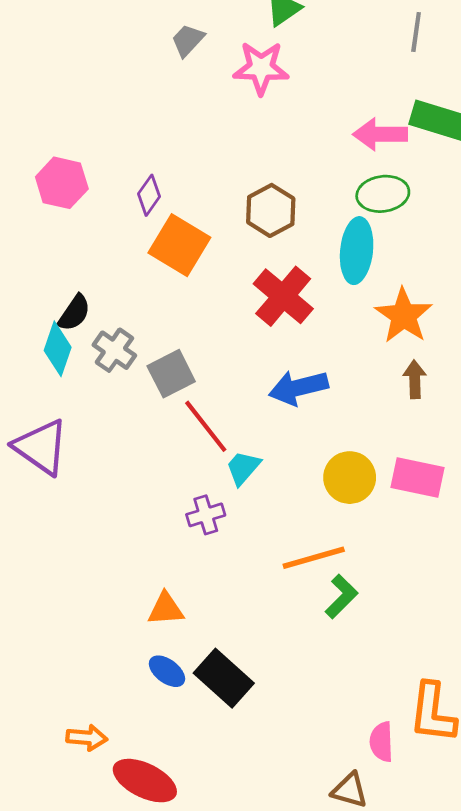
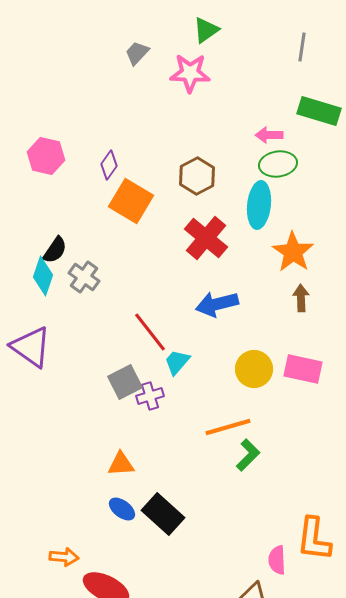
pink arrow: (380, 134) -> (269, 135), moved, size x0.7
gray square: (171, 374) -> (125, 382), moved

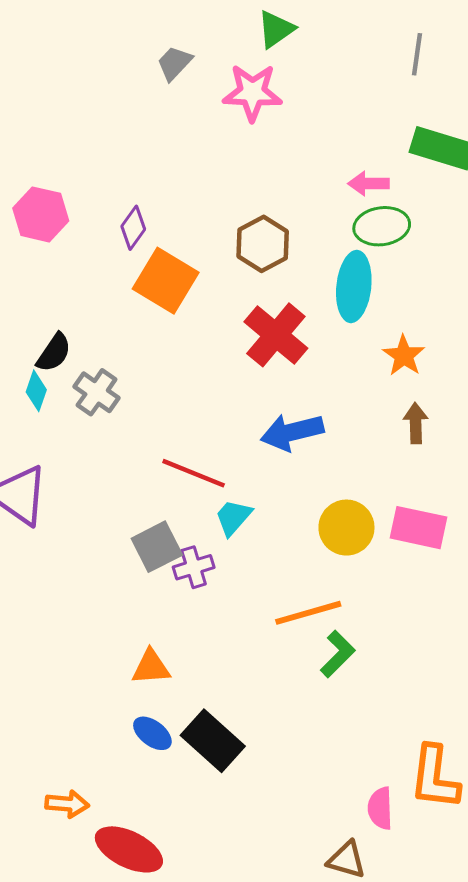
orange star: (293, 252) -> (404, 356), size x0.7
cyan diamond: (43, 276) -> (36, 391), size x0.7
red line: (150, 332) -> (194, 473), turned -30

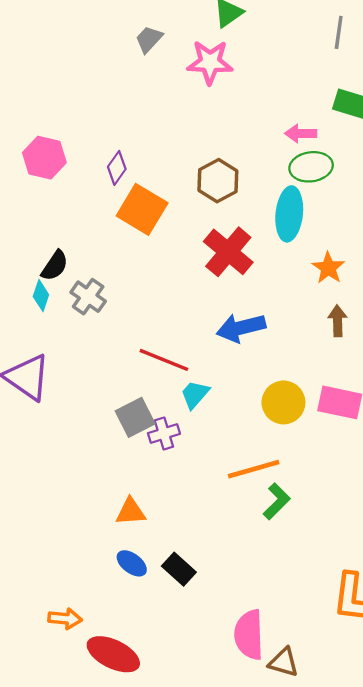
black rectangle: (213, 741) -> (179, 569), size x0.7
pink semicircle: (380, 808) -> (249, 635), moved, size x1.5

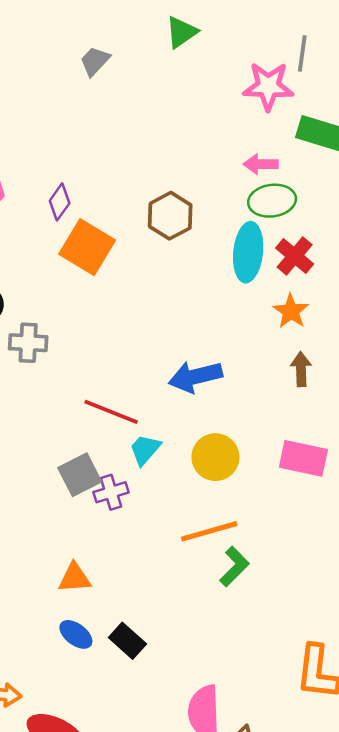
pink star: (210, 62) -> (268, 86), moved
red cross: (228, 252) -> (295, 256), moved, size x0.7
gray cross: (88, 297) -> (28, 343), turned -32
yellow circle: (283, 402) -> (215, 457), moved

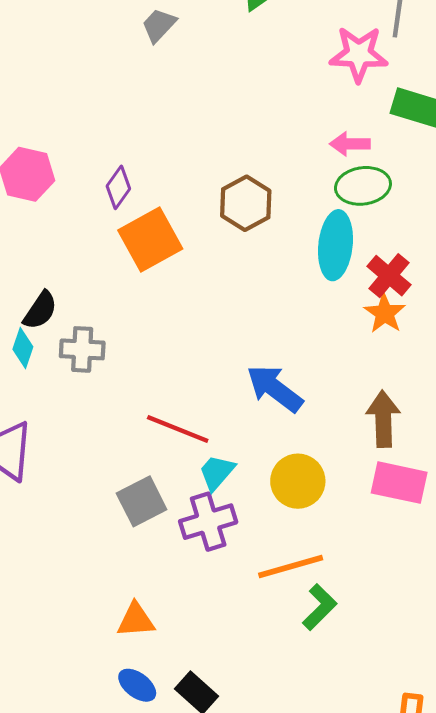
orange square: (87, 247) -> (150, 239), turned 30
red cross: (295, 256) -> (389, 276), moved
brown arrow: (301, 369) -> (383, 419), moved, size x1.4
blue arrow: (195, 377) -> (275, 388), turned 51
purple cross: (111, 492) -> (208, 522), moved, size x1.4

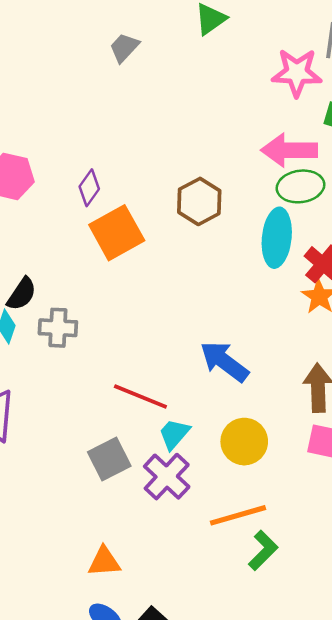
pink arrow: (350, 144) -> (289, 150), size x1.6
purple cross: (208, 522) -> (167, 477), turned -30

